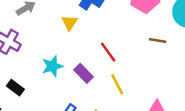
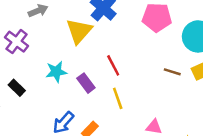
yellow triangle: (69, 23) -> (79, 31), size x1.6
brown line: (158, 40) -> (172, 72), moved

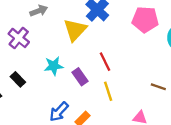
brown line: (172, 72) -> (158, 87), moved

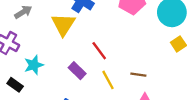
cyan star: (54, 66) -> (34, 65), moved
brown line: (158, 87) -> (138, 75), moved

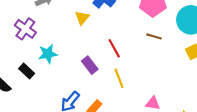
yellow triangle: (63, 24) -> (82, 18), size x0.6
brown line: (138, 75) -> (154, 36), moved

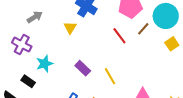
brown line: (154, 36) -> (143, 29), moved, turned -56
red line: (114, 48) -> (119, 36), moved

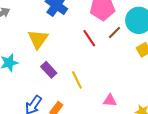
yellow triangle: (70, 28) -> (38, 39), moved, size x1.5

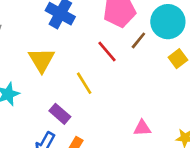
purple rectangle: (49, 70) -> (60, 114), moved
yellow line: (77, 80) -> (84, 83), moved

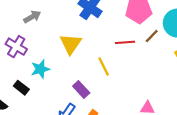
red line: (107, 51) -> (125, 42), turned -60

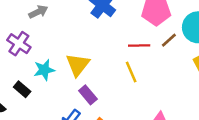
yellow triangle: (71, 44) -> (78, 65), moved
yellow line: (104, 67) -> (131, 72), moved

